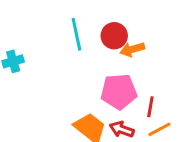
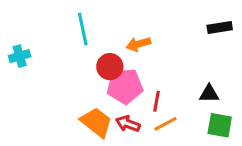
red circle: (114, 36) -> (110, 67), moved

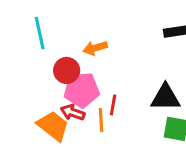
black triangle: (209, 94) -> (165, 97), size x1.5
red arrow: (128, 124) -> (73, 112), moved
orange line: (166, 124) -> (101, 120), moved, turned -65

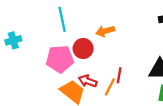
pink pentagon: (82, 90) -> (60, 59), moved
orange line: (101, 120) -> (110, 87), turned 30

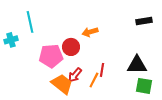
cyan line: (62, 19) -> (30, 22), moved
red arrow: (88, 81) -> (75, 75), turned -70

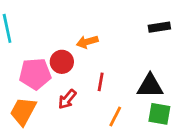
red line: (102, 70) -> (101, 82), moved
orange line: (94, 80) -> (115, 117), moved
orange trapezoid: (62, 84) -> (23, 111), moved, turned -100

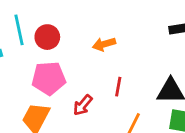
red circle: (62, 62) -> (47, 37), moved

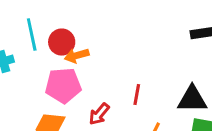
orange arrow: (104, 44) -> (77, 56), moved

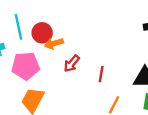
pink pentagon: (63, 86) -> (26, 66), moved
red arrow: (99, 114) -> (72, 63), moved

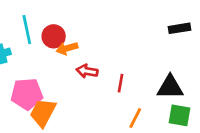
red arrow: (72, 63) -> (87, 71), turned 60
pink pentagon: (26, 66) -> (27, 94), moved

